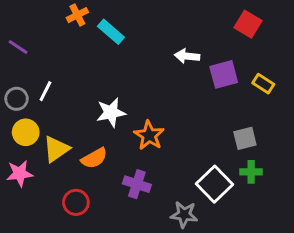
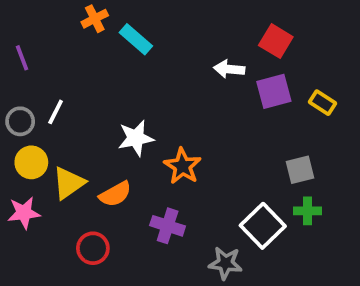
red square: (248, 24) -> (276, 41), moved
purple line: (18, 47) -> (22, 58), turned 35

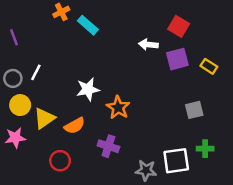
green cross: (308, 211) -> (205, 149), moved
white square: (263, 226) -> (176, 161), moved, turned 36

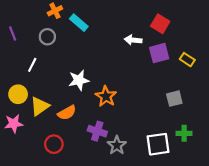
gray circle: (13, 78) -> (47, 37), moved
gray star: (146, 170) -> (117, 145), moved, turned 30

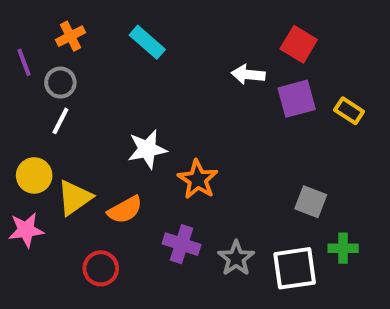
orange cross: (55, 11) -> (70, 36), moved
gray circle: (47, 37) -> (60, 83), moved
gray square: (174, 99) -> (311, 202), moved, turned 35
gray star: (117, 145) -> (236, 258), moved

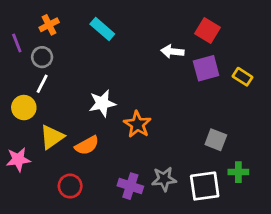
yellow circle: (34, 175) -> (24, 108), moved
purple cross: (182, 244) -> (130, 186), moved
gray star: (236, 258) -> (164, 179), turned 30

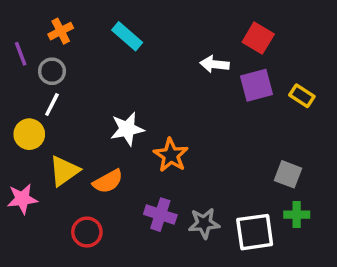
gray square: (216, 140) -> (288, 174), moved
purple cross: (130, 186) -> (160, 215), moved

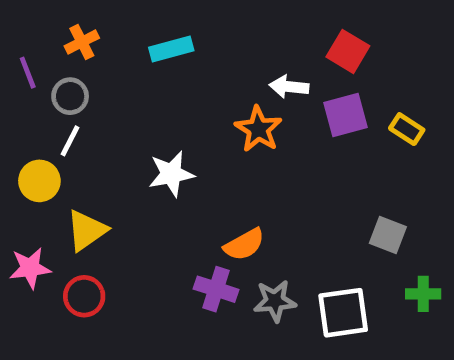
cyan rectangle: (127, 36) -> (171, 49), turned -56
orange star: (171, 155) -> (258, 129), moved
orange semicircle: (108, 181) -> (244, 244), moved
green cross: (297, 215) -> (423, 294), moved
red circle: (87, 232) -> (84, 296), moved

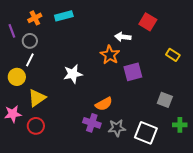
cyan rectangle: (171, 49) -> (64, 16), moved
purple square: (345, 115) -> (133, 72), moved
white square: (343, 313) -> (146, 133), turned 30

